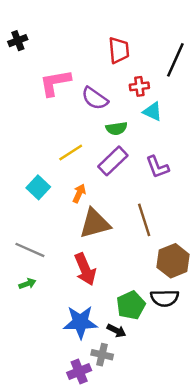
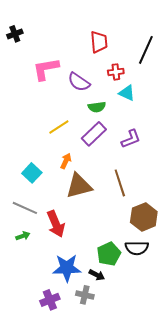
purple L-shape: (157, 167) -> (131, 139), turned -90
cyan square: (38, 187) -> (32, 173), moved
red arrow: (85, 269) -> (56, 224), moved
purple cross: (79, 372) -> (50, 300), moved

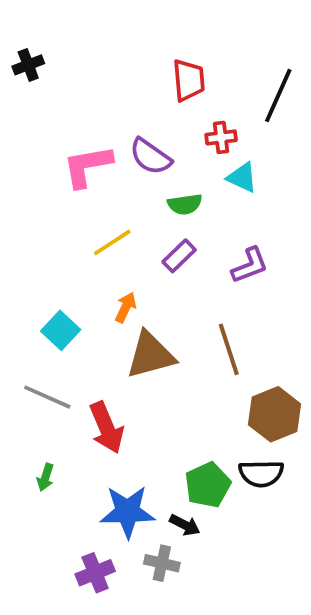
pink L-shape: (46, 69) -> (87, 166), moved
purple rectangle: (94, 134) -> (179, 256), size x0.7
green arrow: (23, 236) -> (45, 477), moved, turned 128

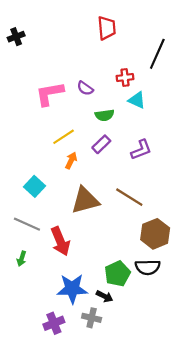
red trapezoid: (189, 80) -> (107, 28), moved
purple semicircle: (150, 157) -> (85, 88), size x0.7
orange arrow: (126, 307) -> (71, 160), moved
brown line: (229, 349) -> (129, 197), turned -40
green arrow: (45, 477) -> (22, 259), moved

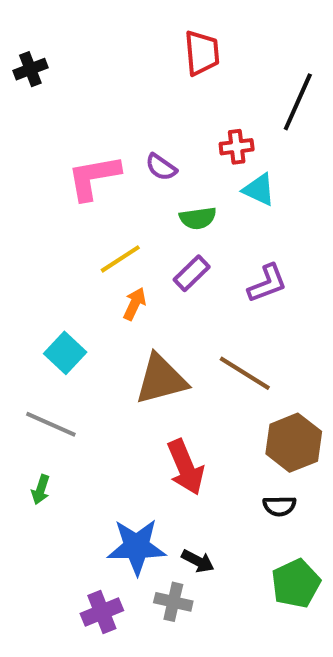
red arrow: (60, 241) -> (186, 467), moved
black semicircle: (148, 267) -> (279, 506), size x0.7
green pentagon: (117, 274) -> (296, 583), moved

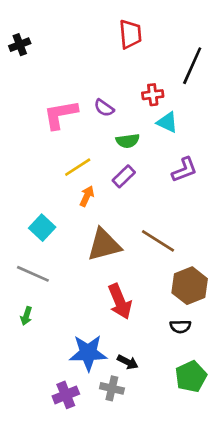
purple L-shape: (267, 283) -> (184, 170), moved

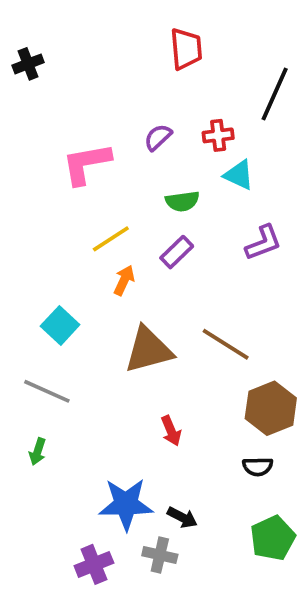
purple semicircle: (104, 108) -> (158, 137), moved, turned 102
red arrow: (120, 301) -> (171, 431), size x0.6

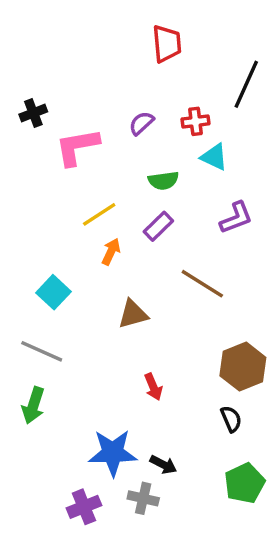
black cross: (28, 64) -> (33, 113), moved
brown line: (226, 344) -> (202, 284), moved
brown triangle: (148, 350) -> (133, 314), size x0.7
green arrow: (37, 452) -> (33, 405), size x1.5
black semicircle: (258, 467) -> (231, 419), turned -112

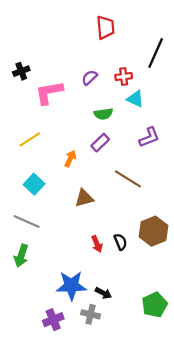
yellow line: (99, 214) -> (30, 139), moved
black semicircle: (231, 419) -> (120, 242), moved

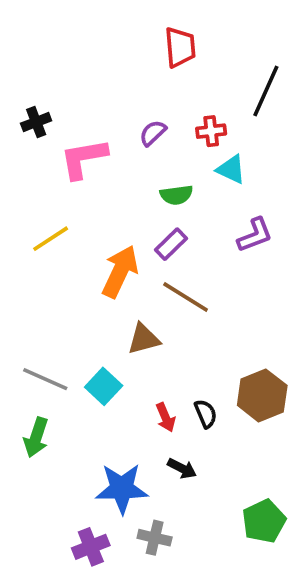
orange arrow: (70, 159) -> (120, 271), size x1.8
brown line: (128, 179) -> (186, 297), moved
cyan square: (34, 184) -> (104, 386), moved
black arrow: (103, 293) -> (182, 468), moved

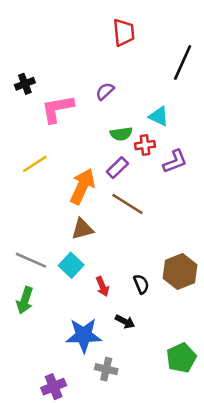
red cross: (211, 131) -> (145, 145), moved
brown triangle: (144, 339) -> (82, 229), moved
red arrow: (166, 417) -> (102, 287), moved
purple cross: (91, 547) -> (54, 387), moved

